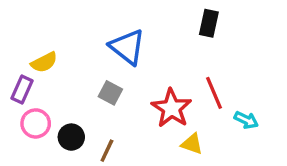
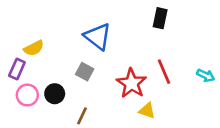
cyan arrow: (246, 120) -> (206, 75), moved
black circle: (71, 137) -> (55, 94), moved

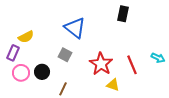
red line: (164, 72) -> (132, 65), moved

